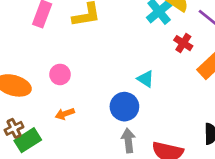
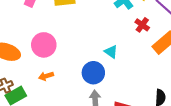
pink circle: (60, 74) -> (44, 45), size x1.5

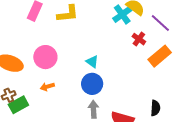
cyan triangle: (111, 52) -> (92, 62), moved

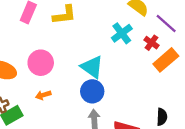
cyan cross: (122, 14) -> (122, 33), moved
red cross: (139, 39) -> (151, 43), moved
cyan triangle: (92, 62) -> (92, 67), size x1.6

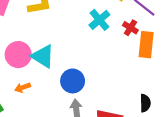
orange rectangle: (166, 60) -> (146, 45), turned -40
cyan triangle: (92, 67) -> (43, 56), moved

